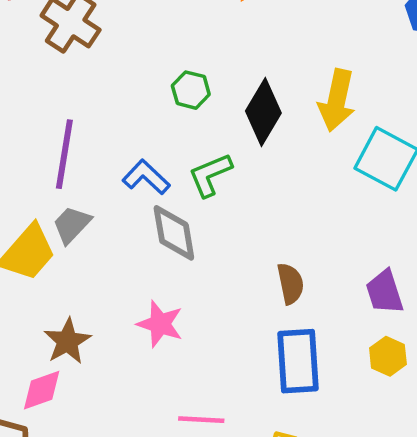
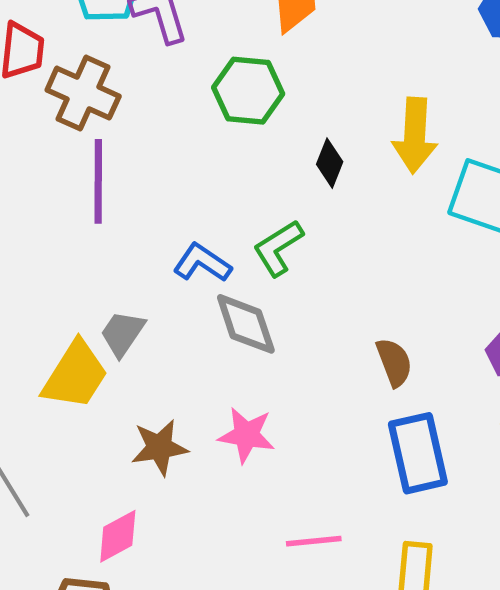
green hexagon: (191, 90) -> (248, 91), moved, size x1.5
black diamond: (263, 112) -> (330, 163), size x0.6
purple line: (64, 154) -> (98, 181), moved
brown star: (67, 341) -> (159, 447), moved, turned 30

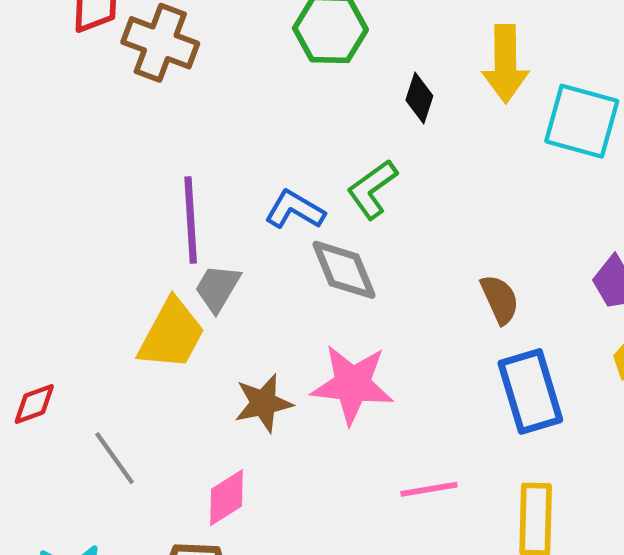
purple line: (98, 181) -> (191, 220), moved
pink star: (247, 435) -> (352, 384), size x1.4

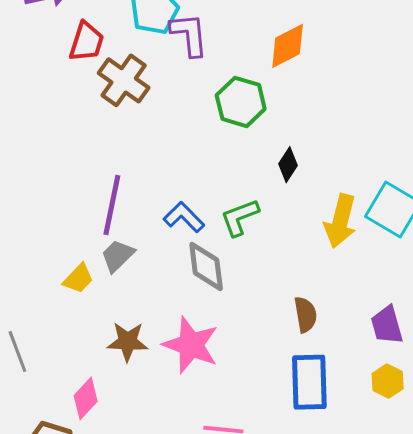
yellow arrow: (505, 64) -> (340, 221), moved
yellow trapezoid: (172, 334) -> (78, 279), size x0.6
pink diamond: (226, 498) -> (86, 398), turned -30

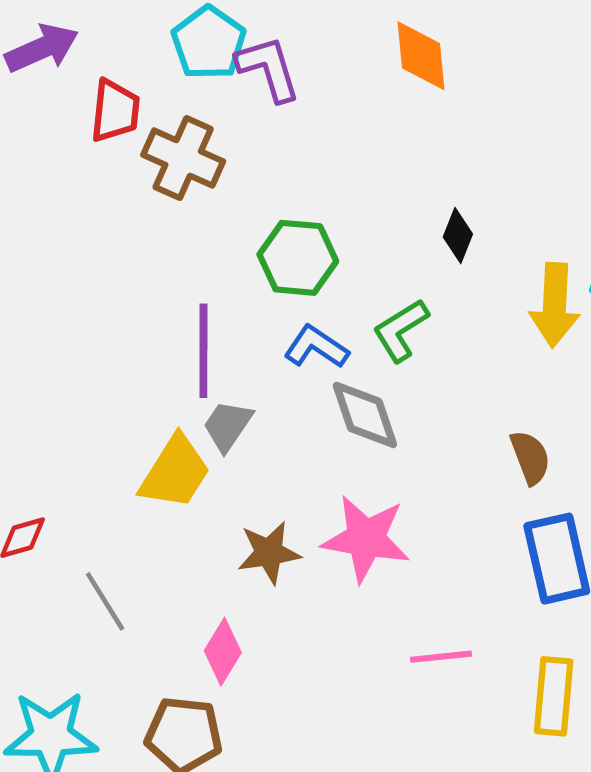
orange diamond: (288, 46) -> (421, 56), turned -57
green hexagon: (241, 102) -> (298, 258), moved
yellow trapezoid: (78, 279) -> (175, 472), size x1.6

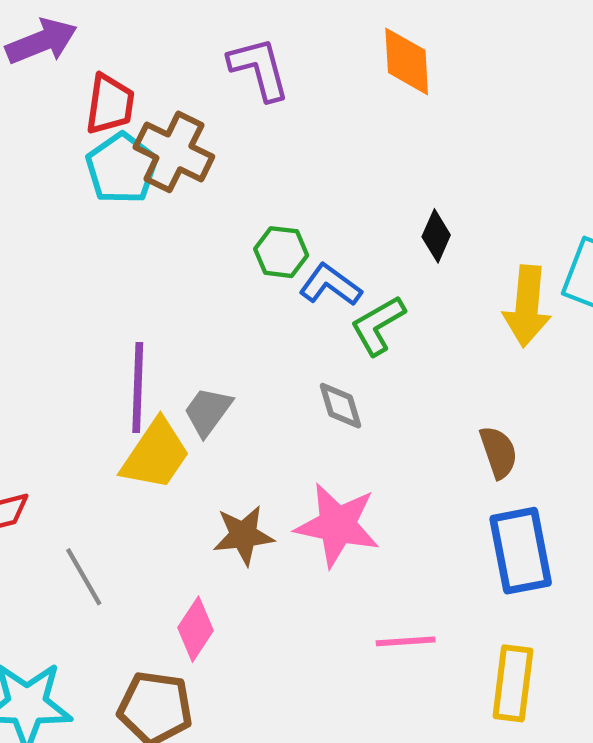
cyan pentagon: (209, 43) -> (122, 168), moved
green hexagon: (298, 258) -> (281, 252), size x0.7
blue L-shape: (316, 347) -> (330, 285), moved
purple line: (203, 351) -> (138, 387), moved
gray diamond: (365, 415) -> (340, 406), size x0.7

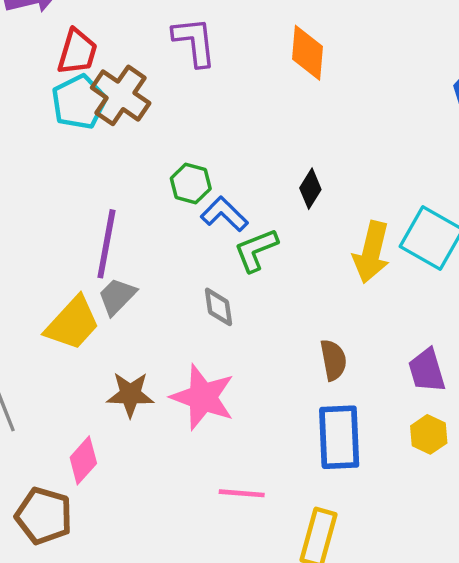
purple line: (138, 387) -> (106, 244), moved

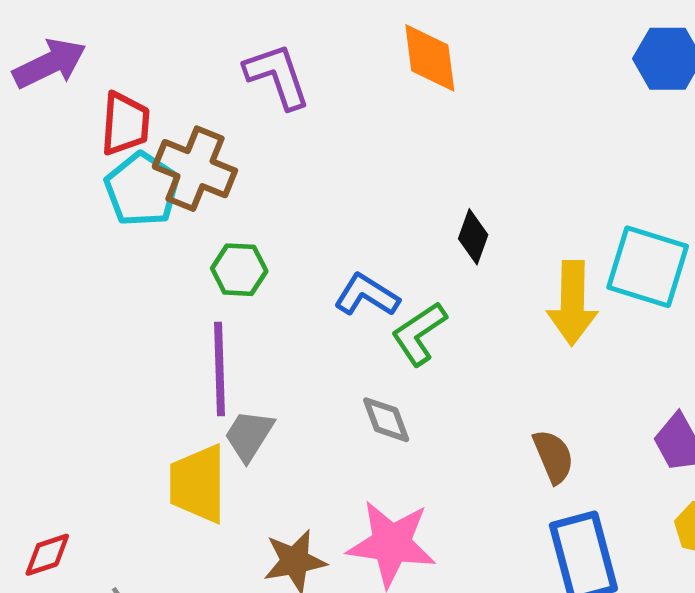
green hexagon: (191, 184) -> (239, 270), moved
yellow trapezoid: (73, 323) -> (198, 484), turned 150

